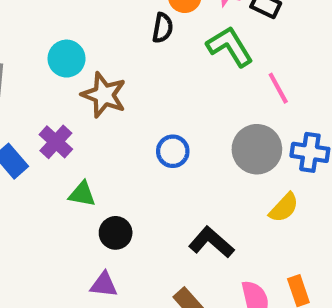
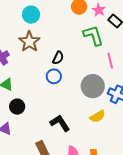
black semicircle: (163, 28) -> (58, 58), moved
cyan circle: (67, 59) -> (31, 15), moved

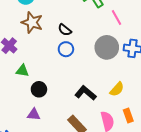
black semicircle: (58, 58) -> (65, 30), turned 120
yellow semicircle: (98, 116) -> (117, 89), moved

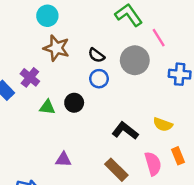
gray circle: (107, 47) -> (135, 60), moved
black circle: (39, 89) -> (74, 103), moved
yellow semicircle: (117, 89) -> (163, 125), turned 70

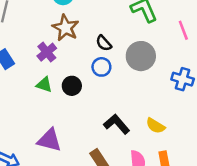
pink line: (159, 38) -> (183, 30), moved
purple cross: (30, 77) -> (47, 52), moved
purple triangle: (63, 160) -> (49, 140), size x1.5

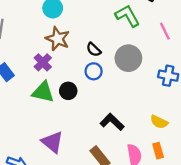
green triangle: (44, 85) -> (43, 92), size x1.5
yellow semicircle: (155, 126) -> (159, 122), moved
purple triangle: (49, 140) -> (52, 142), turned 30

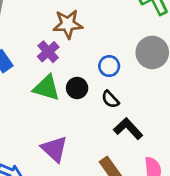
brown star: (58, 39) -> (68, 24), turned -30
black semicircle: (94, 50) -> (110, 99), moved

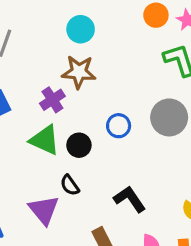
black semicircle: (110, 99) -> (70, 185), moved

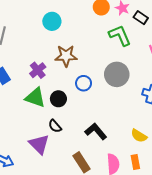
brown star: (79, 72) -> (66, 56), moved

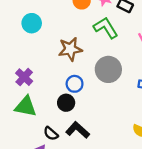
brown star: (66, 56) -> (70, 49), moved
black circle: (58, 99) -> (66, 103), moved
black L-shape: (96, 131) -> (78, 130), moved

